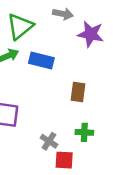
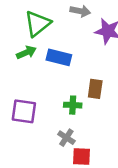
green cross: (84, 132) -> (73, 105), moved

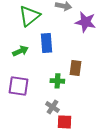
green arrow: (26, 52) -> (20, 51), moved
blue rectangle: (59, 57) -> (46, 43), turned 72

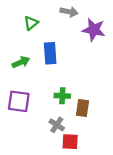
green triangle: (29, 16) -> (31, 23), size x0.6
brown rectangle: (75, 68) -> (83, 108), moved

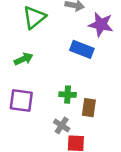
green triangle: (31, 23) -> (34, 17), size x1.5
blue rectangle: (50, 53) -> (82, 49), moved, turned -65

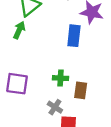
blue rectangle: (82, 49) -> (74, 36), turned 75
green arrow: (24, 59) -> (19, 30), moved, turned -42

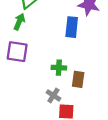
purple square: (17, 84) -> (17, 52), moved

